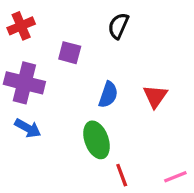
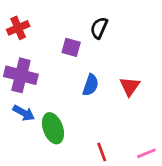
purple square: (70, 53) -> (71, 47), moved
green ellipse: (97, 140) -> (53, 128), moved

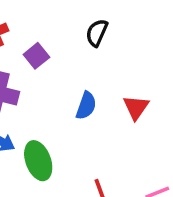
purple square: (71, 47) -> (36, 56), moved, turned 36

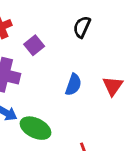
green ellipse: (38, 161) -> (35, 128), turned -44

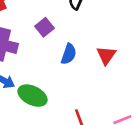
purple square: (34, 45) -> (45, 27), moved

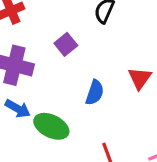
blue semicircle: (69, 54) -> (95, 93), moved

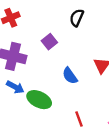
blue semicircle: (95, 93) -> (70, 76), turned 126

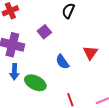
blue arrow: (15, 87) -> (14, 72), turned 63

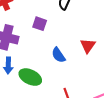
purple square: (44, 32) -> (40, 24), turned -32

